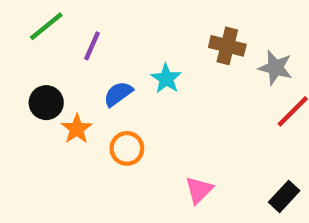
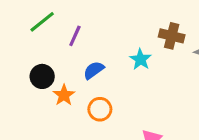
cyan star: (166, 79) -> (140, 59), moved

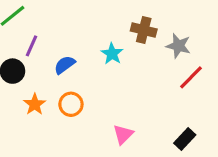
purple line: (75, 36) -> (31, 46), moved
orange star: (64, 95) -> (35, 104), moved

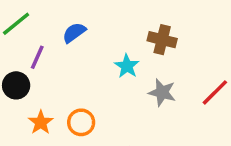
gray star: (178, 46) -> (162, 92), moved
blue semicircle: (65, 65) -> (74, 33), moved

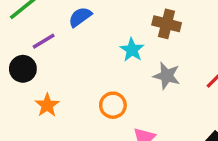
purple line: (37, 57) -> (44, 41), turned 35
orange circle: (81, 122) -> (113, 105), moved

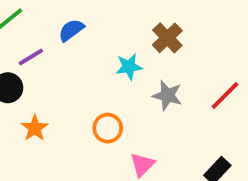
brown cross: (167, 24) -> (167, 38), turned 32
cyan star: (132, 50) -> (129, 67), turned 30

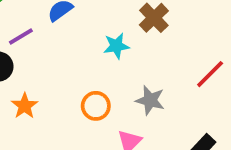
gray star: (167, 95) -> (150, 100), moved

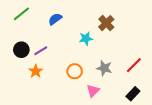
purple line: (21, 37) -> (41, 51), moved
red line: (210, 74) -> (134, 65), moved

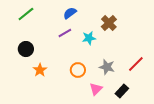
blue semicircle: (55, 19) -> (70, 13), moved
purple line: (41, 51) -> (65, 33), moved
black rectangle: (133, 94) -> (122, 91), moved

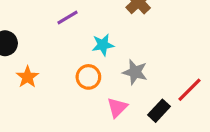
cyan star: (89, 38) -> (103, 45), moved
red line: (136, 64) -> (190, 90), moved

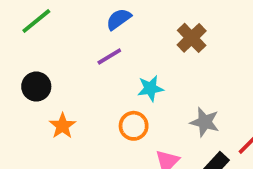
gray star: (135, 72) -> (205, 122), moved

